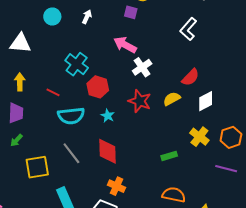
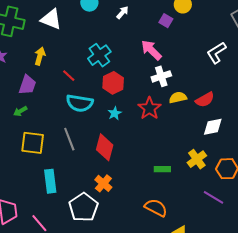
yellow semicircle: (172, 99) -> (178, 98), moved

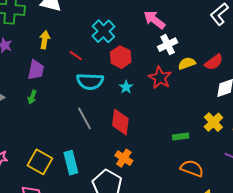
green arrow: (20, 111) -> (32, 97), turned -32
yellow square: (33, 143) -> (40, 162), moved, turned 30
orange semicircle: (156, 208) -> (192, 168), moved

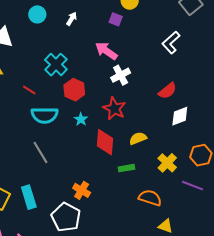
yellow semicircle: (187, 63) -> (138, 138), moved
red diamond: (120, 122) -> (105, 142), moved
yellow cross: (213, 122) -> (167, 163), moved
green rectangle: (181, 136) -> (126, 168), moved

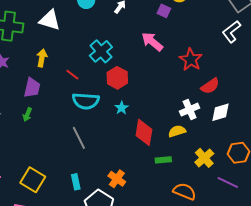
white L-shape: (171, 43) -> (231, 32), moved
white cross: (121, 75) -> (190, 110), moved
red star: (114, 109) -> (191, 60), moved
cyan rectangle: (29, 197) -> (76, 182), moved, size x0.7

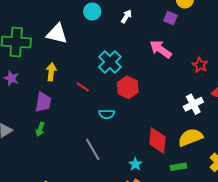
red star: (191, 60) -> (200, 65), size x0.7
cyan semicircle: (86, 101) -> (107, 114), moved, size x0.6
cyan star: (122, 108) -> (135, 164), moved
white cross: (190, 110) -> (193, 104), moved
yellow semicircle: (177, 131) -> (190, 137), size x1.4

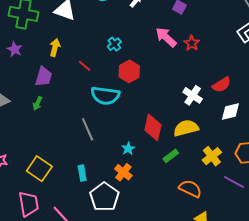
cyan cross: (110, 62) -> (114, 44), size x0.6
red star: (200, 65) -> (192, 43), moved
white cross: (193, 104) -> (193, 95), turned -36
cyan semicircle: (107, 114) -> (105, 96), size x1.8
green rectangle: (178, 167) -> (171, 156), turned -35

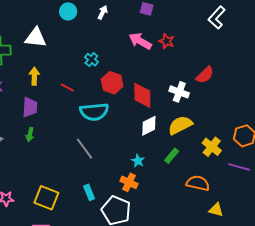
white diamond: (230, 111) -> (149, 126), moved
red diamond: (153, 127) -> (142, 95), moved
cyan star: (128, 149) -> (138, 161), moved

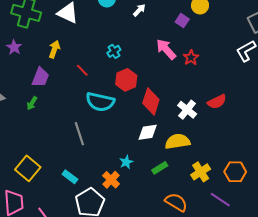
cyan rectangle: (89, 192) -> (70, 177), turned -49

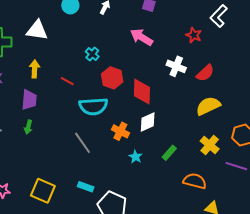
red star: (191, 58) -> (194, 35), moved
white cross: (187, 110) -> (176, 66), moved
yellow semicircle: (177, 142) -> (208, 106), moved
orange cross: (111, 180) -> (120, 131), moved

